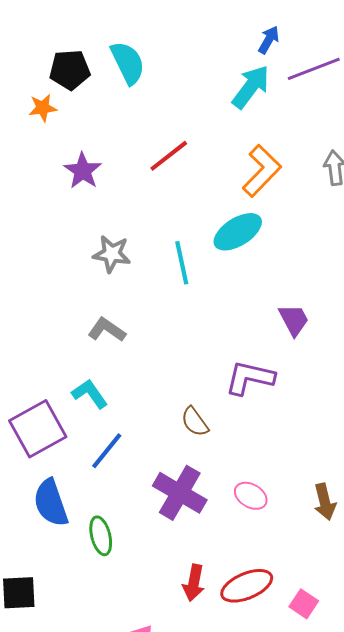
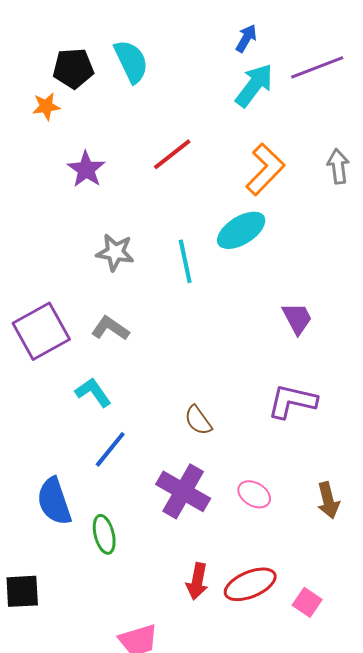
blue arrow: (269, 40) -> (246, 38), moved
purple L-shape: (250, 378) -> (292, 401), moved
purple square: (38, 429) -> (41, 331), moved

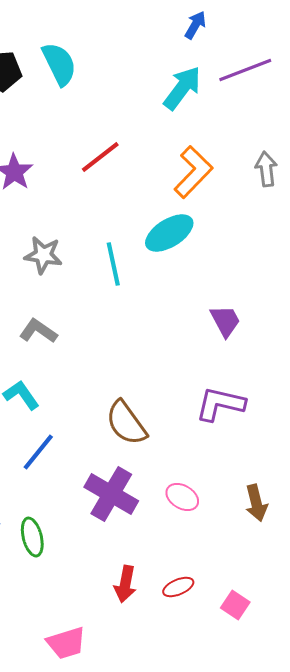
blue arrow: (246, 38) -> (195, 25), moved
brown semicircle: (198, 420) -> (126, 423), size x1.5
red ellipse: (250, 584) -> (178, 587), size x0.6

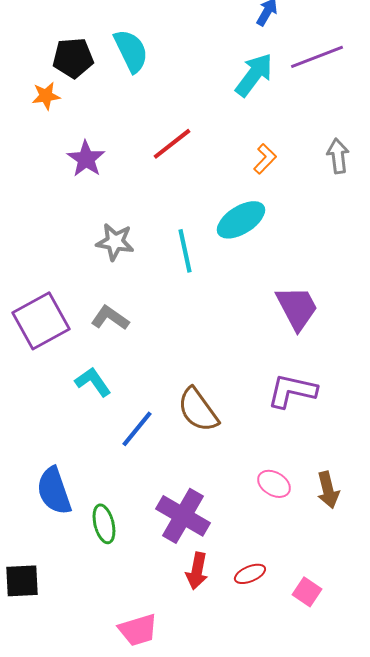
orange L-shape: (193, 172) -> (265, 159), size x0.6
purple trapezoid: (225, 321) -> (297, 308), size x1.4
blue line: (38, 452) -> (137, 429), moved
purple cross: (111, 494) -> (183, 516), moved
pink ellipse: (182, 497) -> (274, 484), moved

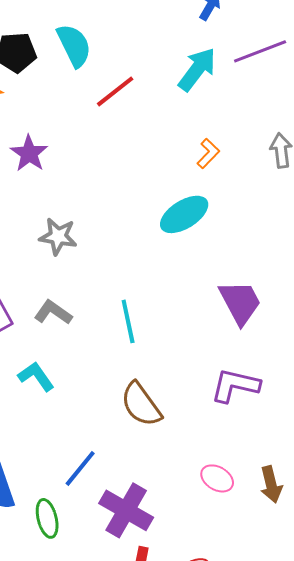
red line: (172, 144) -> (115, 91), moved
cyan line: (185, 251) -> (128, 321), moved
blue line: (137, 429) -> (80, 468), moved

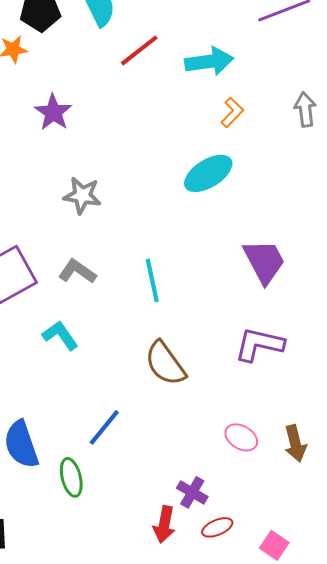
cyan arrow: (197, 69) -> (209, 61), moved, turned 45
purple cross: (126, 510) -> (192, 492), moved, size x0.6

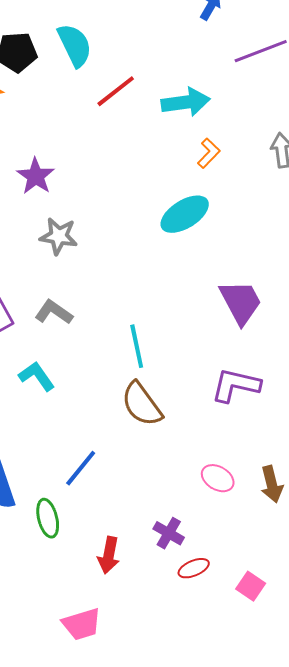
purple star: (53, 112) -> (36, 176), moved
cyan line: (152, 280) -> (137, 346), moved
red arrow: (164, 524) -> (109, 555), moved

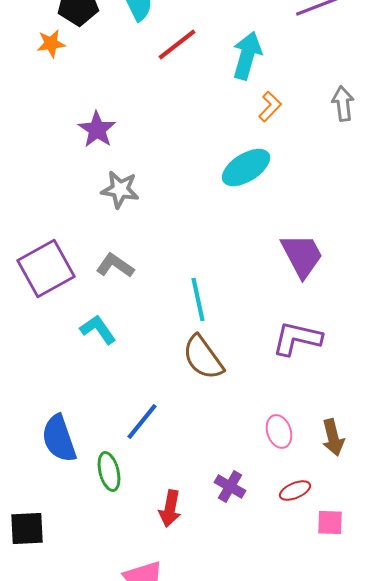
cyan arrow: (186, 102) -> (247, 56), turned -66
pink ellipse: (218, 478) -> (279, 432), turned 40
red ellipse: (194, 568) -> (295, 490), moved
pink square: (251, 586) -> (330, 522), moved, turned -32

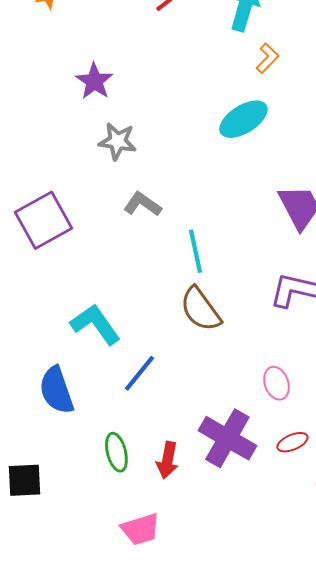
gray L-shape: (115, 266) -> (142, 204), moved
cyan L-shape: (98, 330) -> (95, 324), moved, size x1.4
green ellipse: (109, 472) -> (116, 452), moved
purple cross: (230, 486) -> (227, 438), size x1.8

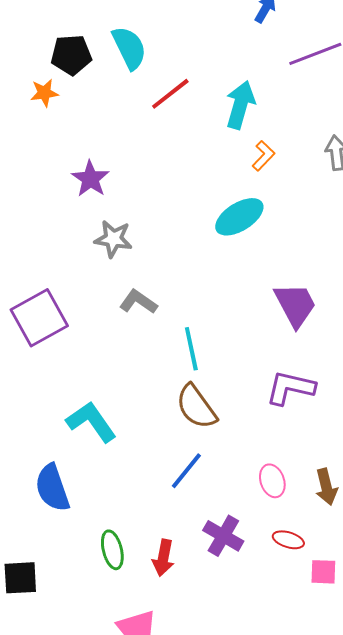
blue line: (139, 373) -> (186, 471), moved
purple cross: (227, 438) -> (223, 536), size x0.7
red ellipse: (292, 442) -> (288, 540), turned 40

